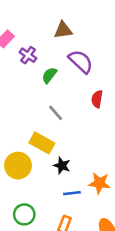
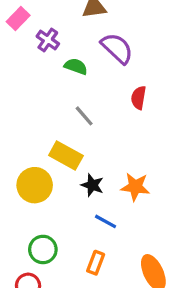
green semicircle: (49, 75) -> (76, 66), turned 72
orange star: (100, 183) -> (135, 187), moved
blue line: (72, 193) -> (106, 221), turned 36

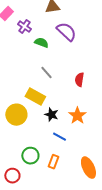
red semicircle: (139, 98) -> (79, 80), moved
orange star: (135, 187) -> (77, 116), turned 30
green circle: (43, 249) -> (30, 156), moved

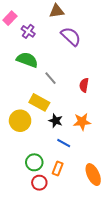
green semicircle: (41, 43) -> (27, 60), moved, size x1.5
orange star: (77, 116) -> (82, 122), turned 30
red circle: (12, 176) -> (39, 183), moved

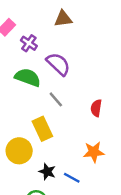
purple semicircle: (71, 36) -> (58, 64), moved
yellow rectangle: (39, 102) -> (42, 129), turned 36
black star: (56, 121) -> (47, 172), moved

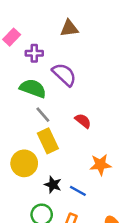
purple cross: (29, 43) -> (34, 53), turned -35
gray line: (56, 99) -> (43, 115), moved
red semicircle: (96, 108) -> (83, 121), moved, turned 119

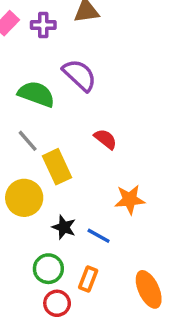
purple cross: (34, 53) -> (43, 25), moved
gray line: (43, 115) -> (28, 141), moved

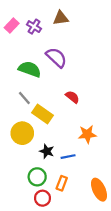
purple cross: (43, 25) -> (34, 27), turned 32
yellow rectangle: (57, 167) -> (43, 114), turned -30
blue line: (99, 236) -> (68, 157), turned -40

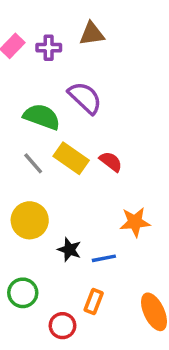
purple cross: (34, 27) -> (49, 48), turned -32
yellow rectangle: (43, 114) -> (71, 158), moved
green circle: (37, 177) -> (23, 293), moved

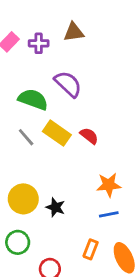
yellow circle: (30, 220) -> (23, 199), moved
blue line: (104, 258) -> (109, 214), moved
orange rectangle: (94, 301) -> (91, 249), moved

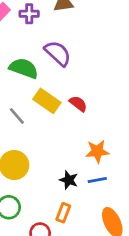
gray line: (26, 137) -> (17, 116), moved
black star: (55, 207) -> (69, 180), moved
orange rectangle: (91, 249) -> (63, 213), moved

